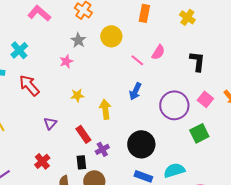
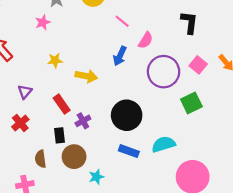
pink semicircle: (158, 52) -> (146, 40), moved
yellow arrow: (105, 109) -> (86, 76), turned 108
red cross: (42, 161) -> (20, 123), moved

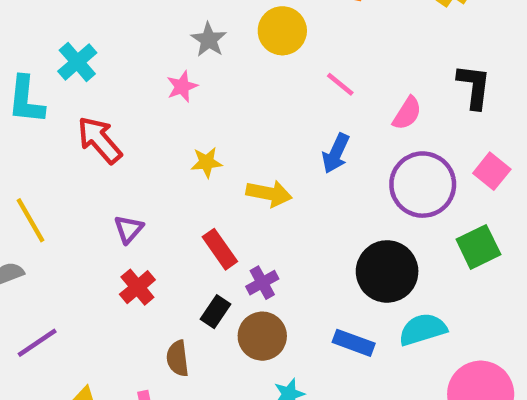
pink semicircle: (146, 40) -> (407, 113), moved
purple triangle: (25, 92) -> (129, 229), moved
black circle: (127, 115) -> (387, 271), moved
black rectangle: (59, 135) -> (215, 312), turned 40
brown circle: (74, 157) -> (262, 336), moved

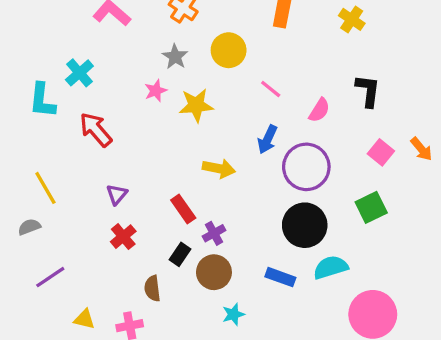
yellow star: (207, 162) -> (196, 105), moved, size x1.5
purple circle: (423, 185) -> (306, 167), moved

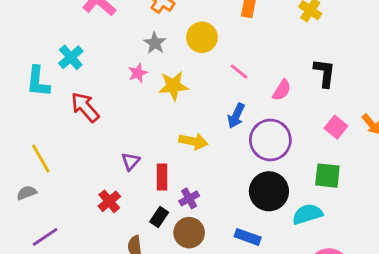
purple triangle: (117, 194) -> (131, 161), moved
green square: (371, 207) -> (327, 176), turned 32
red rectangle: (183, 209) -> (162, 177), turned 35
cyan semicircle: (331, 267) -> (307, 214), moved

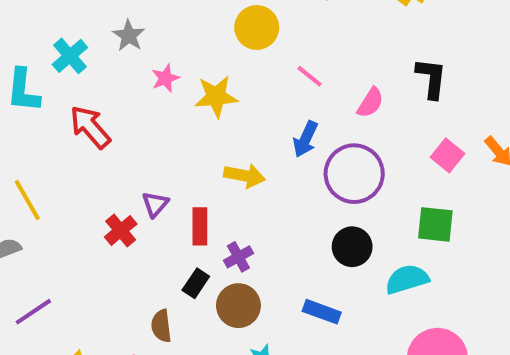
gray star: (155, 43) -> (129, 36), moved
black circle: (269, 191) -> (352, 247), size x0.7
red cross: (109, 201) -> (121, 230), moved

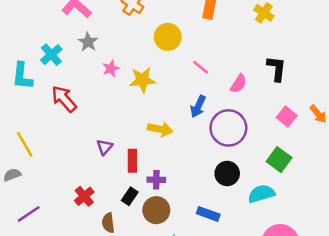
green square: (435, 224) -> (279, 160), turned 30
red cross: (121, 230) -> (84, 196), moved
purple cross: (238, 257) -> (156, 180), turned 30

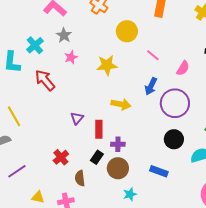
pink star: (111, 68) -> (71, 57), moved

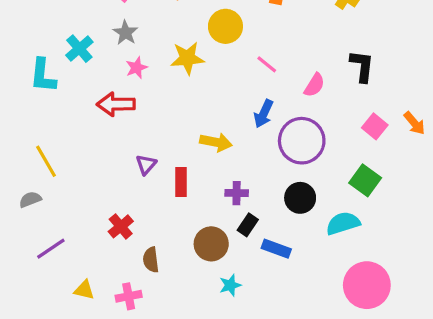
yellow star: (107, 65) -> (187, 58), moved
red arrow: (45, 80) -> (116, 104), moved, turned -50
purple cross: (118, 144) -> (237, 193), moved
black rectangle: (97, 157) -> (248, 225), moved

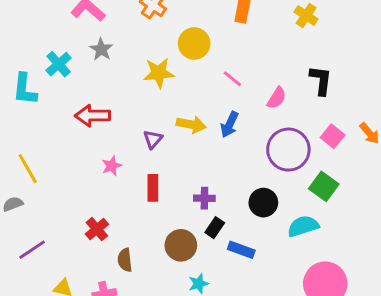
pink star: (137, 68) -> (112, 166), moved
purple circle: (302, 141) -> (288, 150), moved
yellow arrow: (216, 142) -> (191, 125), moved
purple triangle: (146, 165) -> (153, 139), moved

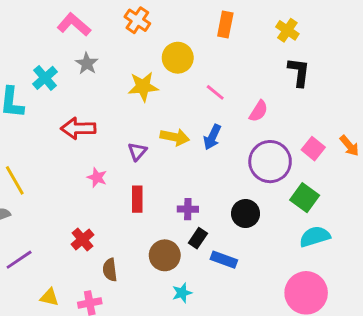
black L-shape: (321, 80) -> (299, 72), moved
pink star: (112, 166) -> (97, 177), turned -30
cyan semicircle: (303, 226) -> (315, 237), moved

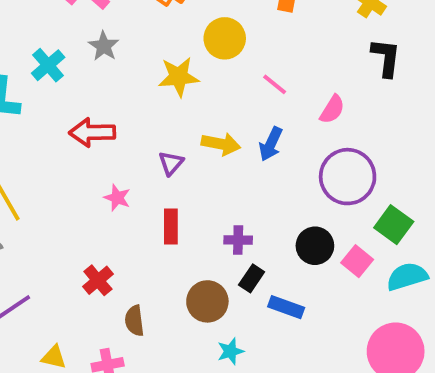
pink square: (313, 149) -> (357, 261), moved

